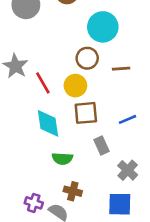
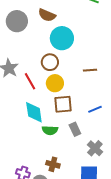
cyan circle: (103, 27) -> (62, 38), moved
brown circle: (87, 58) -> (50, 62), moved
green semicircle: (62, 159) -> (50, 130), moved

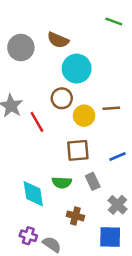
yellow circle: (55, 83) -> (84, 116), moved
cyan diamond: (34, 112) -> (33, 194), moved
brown cross: (53, 164) -> (75, 216), moved

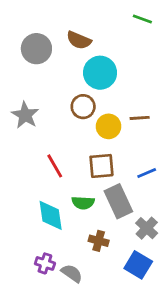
red line: (37, 122) -> (55, 166), moved
gray rectangle: (93, 181) -> (118, 201), size x1.6
blue square: (110, 237) -> (138, 265), turned 30

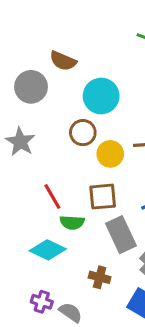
brown semicircle: (79, 40) -> (63, 61), moved
gray circle: (36, 49) -> (31, 87), moved
green semicircle: (83, 203) -> (72, 222), moved
cyan diamond: (51, 215) -> (48, 250), turned -56

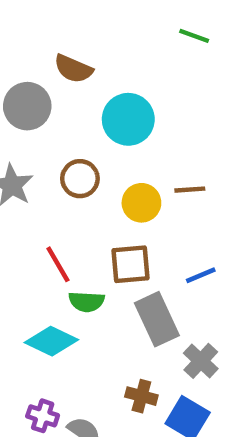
brown circle: (83, 133) -> (80, 179), moved
brown cross: (100, 277) -> (141, 396), moved

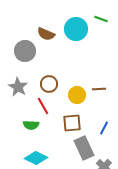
cyan circle: (128, 119) -> (76, 29), moved
red line: (58, 264) -> (43, 106), moved
blue line: (201, 275) -> (104, 128), turned -40
green semicircle: (87, 302) -> (31, 125), moved

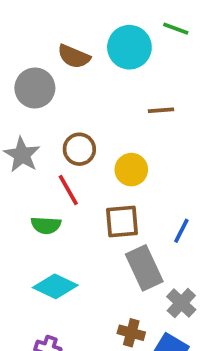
brown line: (99, 89) -> (161, 110), moved

